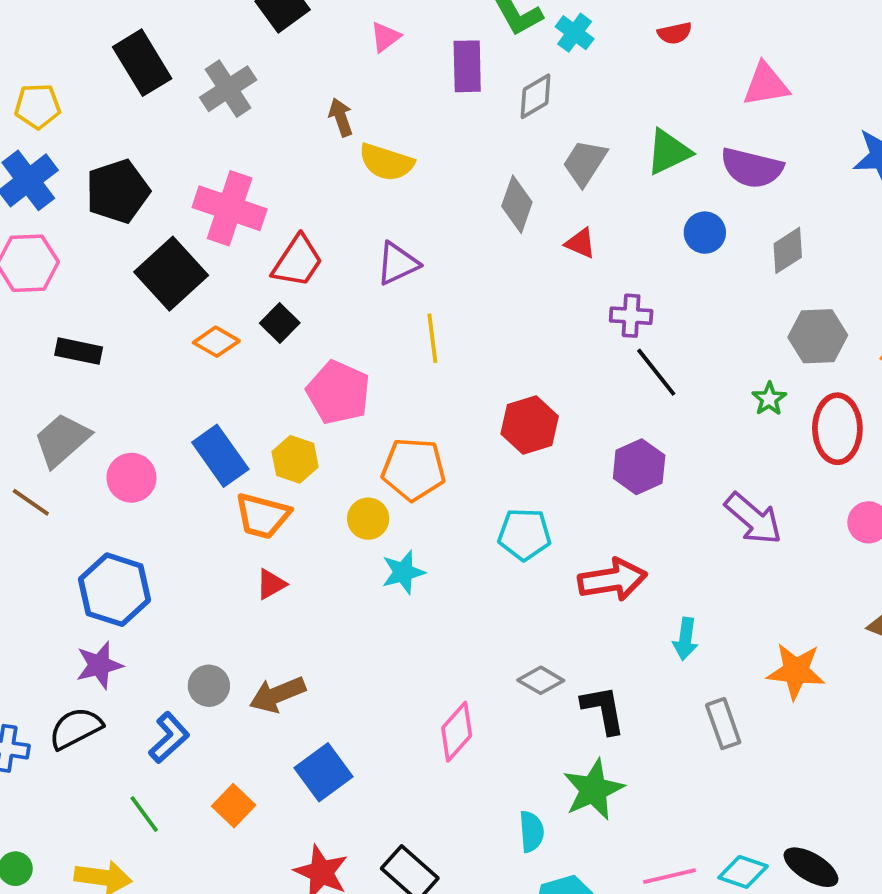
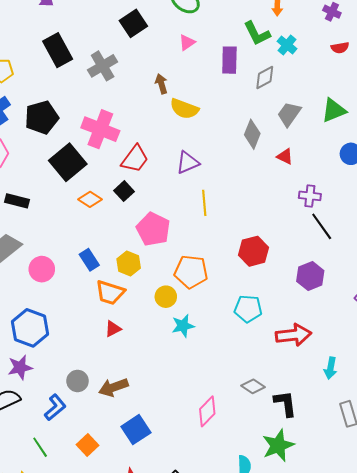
blue rectangle: (220, 456) -> (89, 260), size x0.7

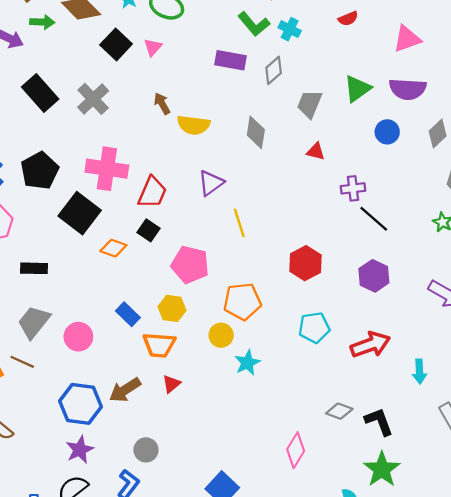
pink triangle: (187, 43) -> (153, 47), moved
purple rectangle: (229, 60) -> (230, 60), turned -68
gray diamond: (252, 134) -> (256, 132), moved
brown arrow: (113, 387) -> (125, 390), moved

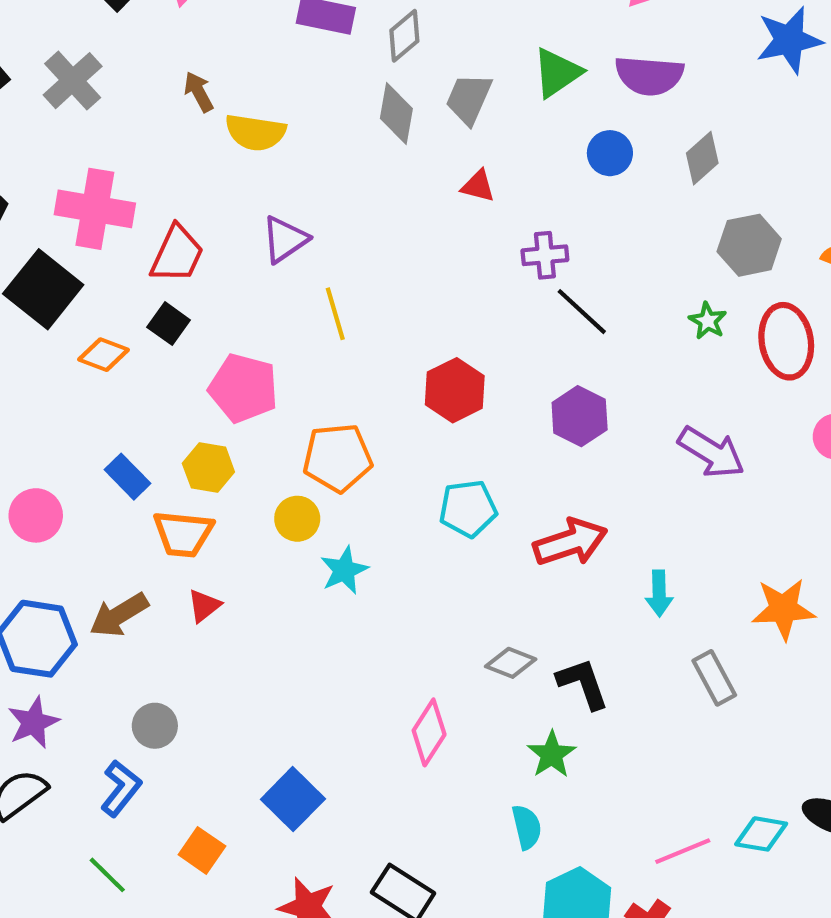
gray diamond: (256, 132) -> (396, 114), moved
green star: (382, 469) -> (552, 754), moved, size x0.7

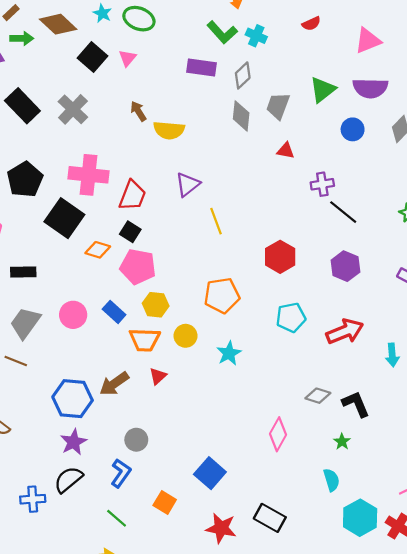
pink pentagon: (243, 388) -> (138, 267), moved
pink circle: (36, 515) -> (73, 315), moved
yellow circle: (297, 519) -> (185, 336), moved
green star: (552, 754) -> (342, 442), size x0.7

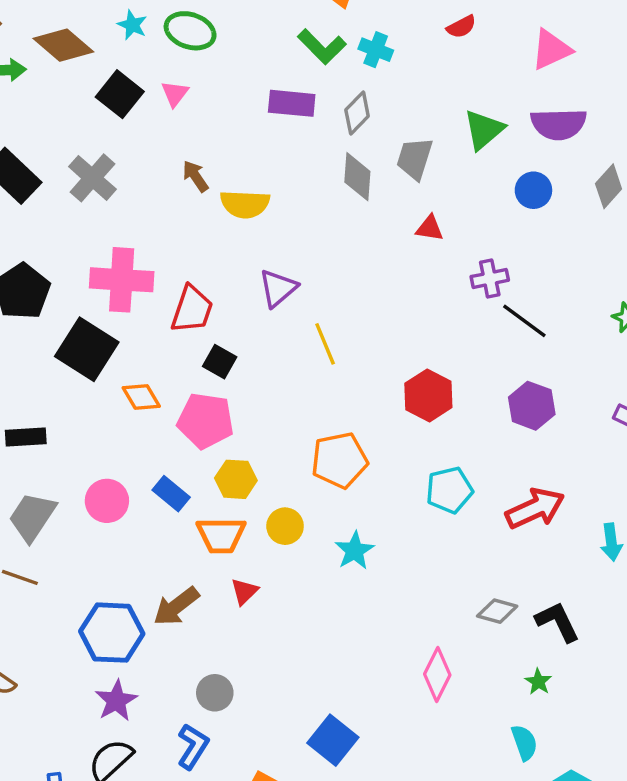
black square: (130, 232) -> (220, 362), moved
orange diamond: (98, 250) -> (141, 397), turned 45

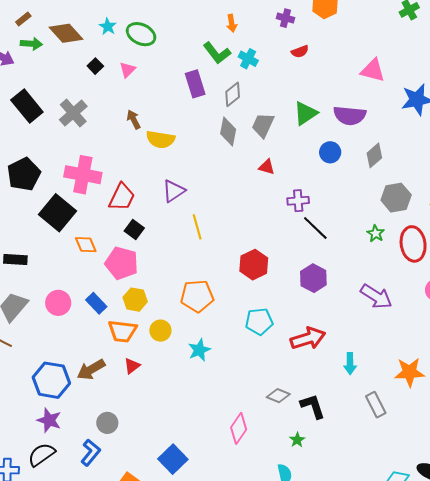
pink triangle: (551, 50) -> (373, 70), moved, turned 32
black square: (120, 94) -> (95, 66), size x0.6
purple rectangle: (292, 103) -> (195, 84), turned 60
purple star: (116, 701) -> (49, 420), turned -30

